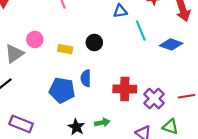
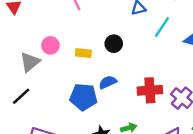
cyan line: (141, 30) -> (162, 27), turned 60
blue semicircle: (86, 78) -> (108, 82), turned 70

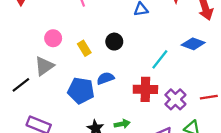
cyan line: (162, 27) -> (160, 59), moved
yellow rectangle: (83, 53) -> (84, 48), turned 48
gray triangle: (30, 62) -> (44, 66), moved

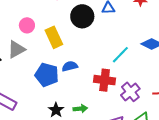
black circle: (114, 42) -> (82, 16), moved, size x1.5
yellow rectangle: (84, 48) -> (54, 37), size x1.5

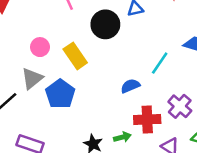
blue semicircle: (70, 66) -> (130, 86), moved
blue pentagon: (47, 75) -> (60, 94), moved, turned 30
red cross: (105, 80) -> (147, 119), moved

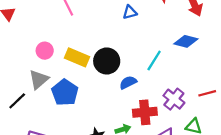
black circle: (105, 24) -> (107, 61), moved
yellow rectangle: (75, 56) -> (77, 57), turned -30

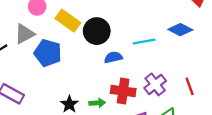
cyan line: (154, 61) -> (144, 41), turned 35
blue pentagon: (65, 92) -> (48, 53), turned -30
red line: (207, 93) -> (190, 86), turned 72

